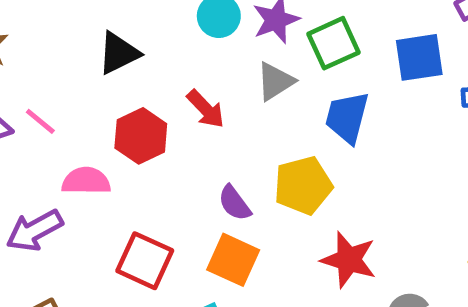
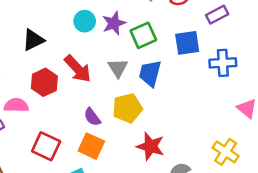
gray triangle: (275, 81) -> (118, 68), moved, turned -30
red arrow: (206, 109) -> (78, 69), size x1.4

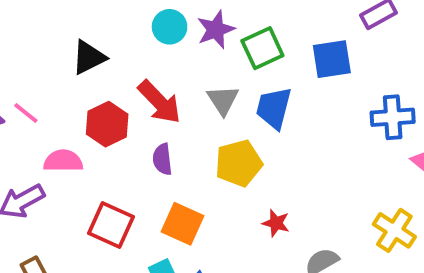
blue cross: (223, 63) -> (393, 117), moved
purple semicircle: (92, 117) -> (162, 159), moved, turned 30
red star: (151, 146) -> (276, 223), size x0.6

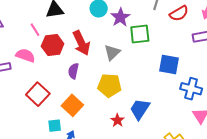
purple star: (216, 30) -> (120, 17), turned -30
blue square: (332, 59) -> (169, 64), moved
blue trapezoid: (274, 108) -> (140, 109), moved
pink line: (26, 113) -> (35, 30), moved

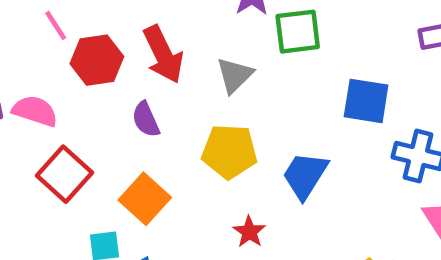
pink semicircle: (25, 55) -> (35, 111), moved
purple semicircle: (73, 71) -> (146, 119), turned -35
blue trapezoid: (140, 109) -> (305, 175), moved

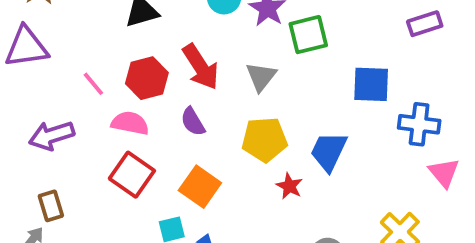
pink line: (56, 26) -> (93, 84), moved
pink semicircle: (35, 111) -> (130, 123), moved
red star: (249, 232) -> (289, 186), moved

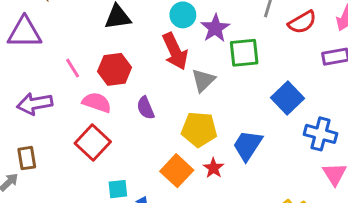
red arrow: (201, 67) -> (175, 51), moved
blue square: (371, 84) -> (287, 98), turned 36
orange square: (200, 187) -> (177, 171), moved

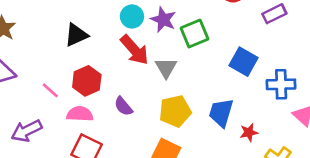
red star: (213, 168) -> (249, 132), moved, turned -30

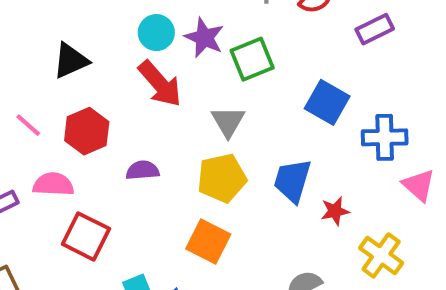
gray triangle: (166, 68) -> (228, 122), moved
pink line: (50, 90) -> (28, 125), moved
purple semicircle: (123, 106) -> (143, 170), turned 125
pink semicircle: (80, 114) -> (53, 184), moved

